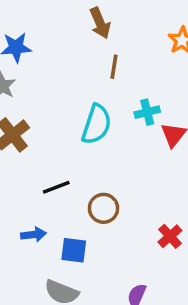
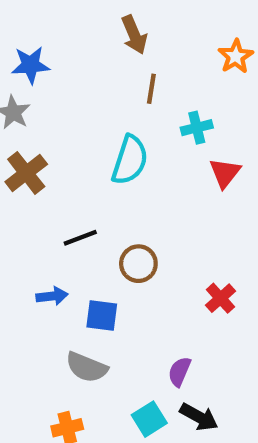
cyan cross: (147, 112) -> (197, 128), moved

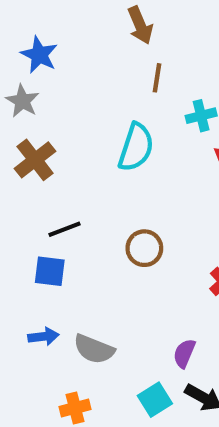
blue star: (30, 65) -> (39, 55), turned 30
black line: (80, 238) -> (64, 229), moved
blue arrow: (52, 296) -> (43, 336), moved
blue square: (102, 315) -> (50, 271), moved

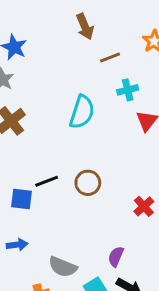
brown line: (157, 78) -> (110, 57), moved, turned 60
black line: (64, 229) -> (47, 181), moved
gray semicircle: (94, 349) -> (63, 267), moved

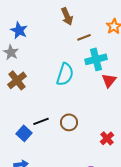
cyan cross: (128, 90) -> (96, 59), size x1.5
blue square: (21, 199) -> (24, 133), turned 35

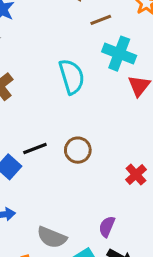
cyan cross: (96, 59) -> (119, 54), turned 35
cyan semicircle: (65, 74) -> (72, 77), turned -35

